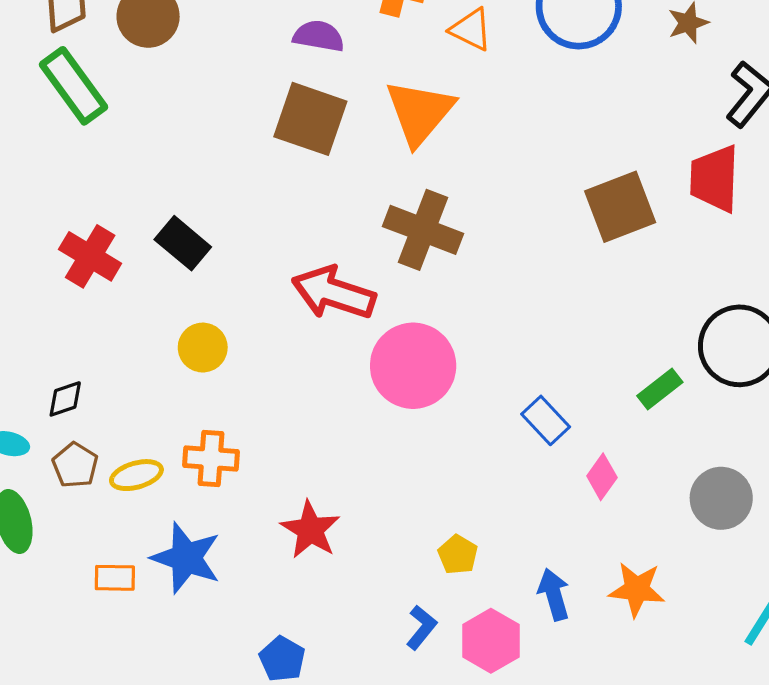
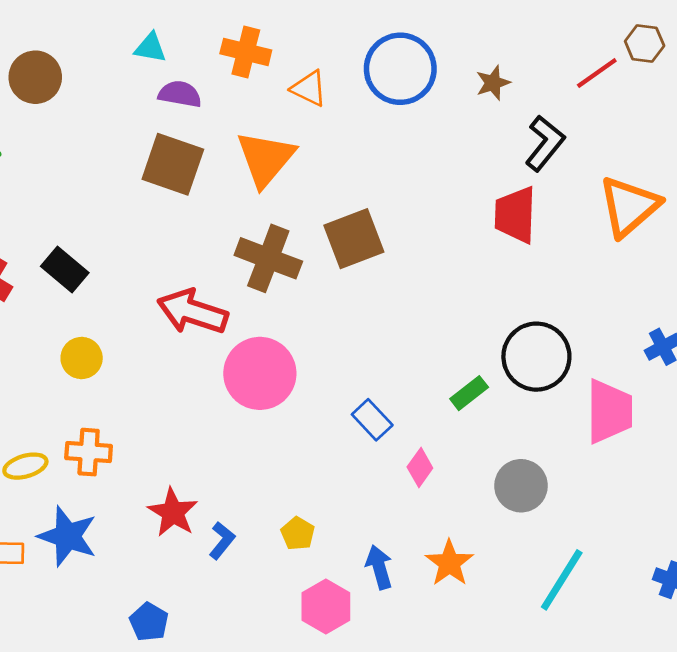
brown square: (620, 207) -> (354, 239), moved
orange star: (637, 589) -> (449, 563), turned 30
blue L-shape: (421, 628) -> (222, 541), moved

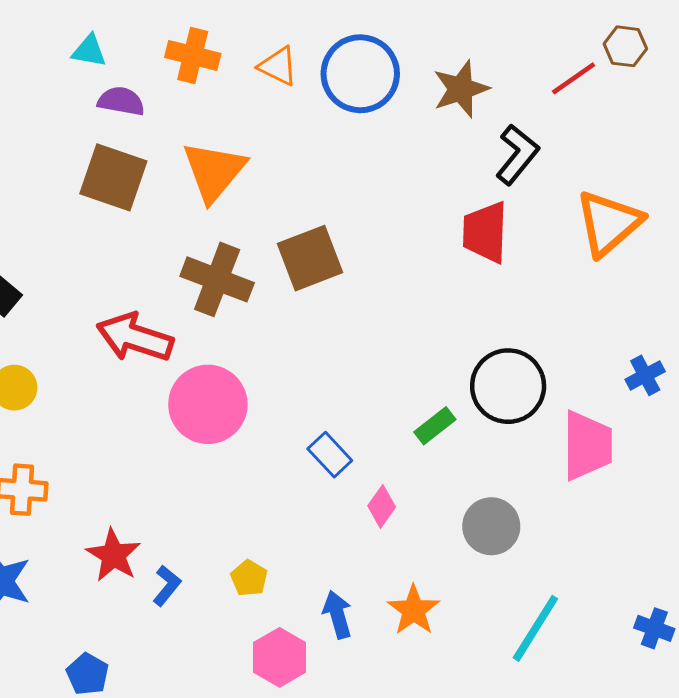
brown star: (493, 83) -> (461, 89), size x1.5
orange triangle: (309, 88) -> (278, 66), moved

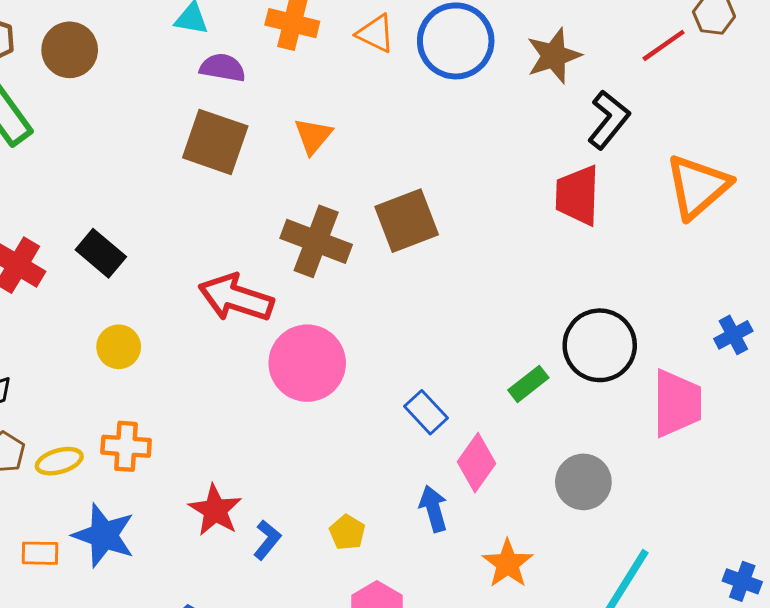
orange triangle: (214, 171) -> (313, 136), size x0.6
pink diamond: (382, 506) -> (476, 463), size x1.4
blue arrow: (337, 615) -> (433, 509), moved

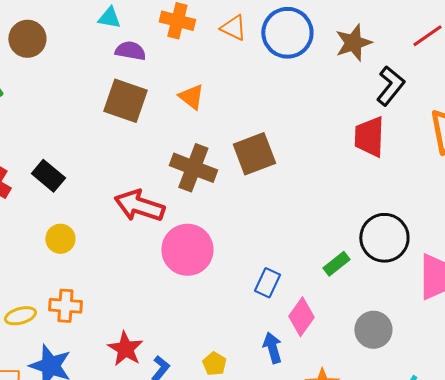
orange triangle: (313, 136) -> (191, 97), turned -32
blue rectangle: (426, 412) -> (267, 283), turned 68

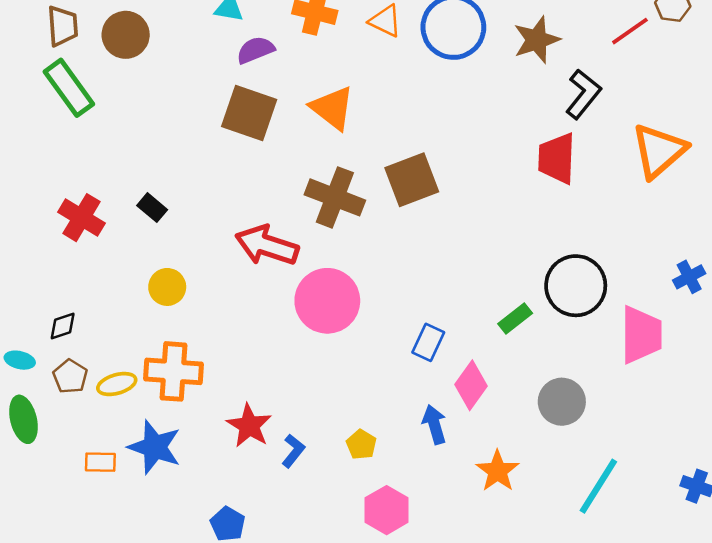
purple semicircle: (130, 51) -> (255, 50), turned -32
orange triangle: (191, 97) -> (332, 108), size x1.4
black rectangle: (48, 176) -> (152, 208), size x0.7
orange cross: (65, 306) -> (174, 371), size x1.4

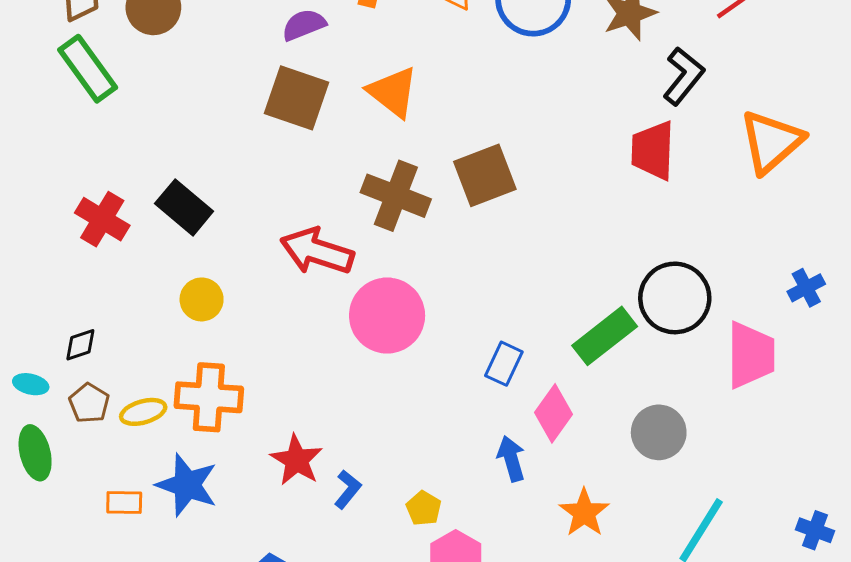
black rectangle: (152, 208) -> (184, 207), size x1.6
green rectangle: (515, 318) -> (605, 336), size x1.6
yellow pentagon: (361, 445) -> (424, 508), moved

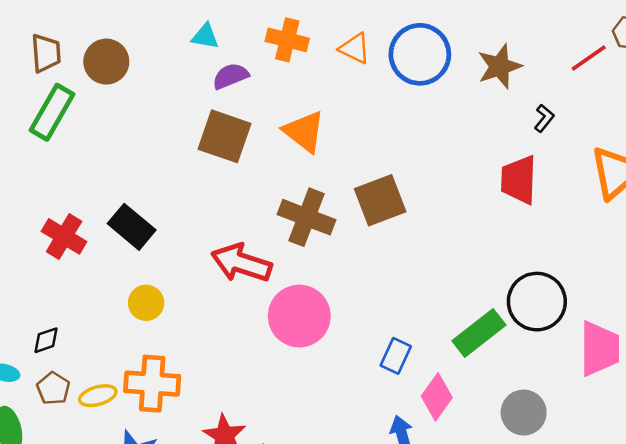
green rectangle: (88, 69) -> (52, 112), turned 66
black L-shape: (684, 76) -> (544, 118), size x0.6

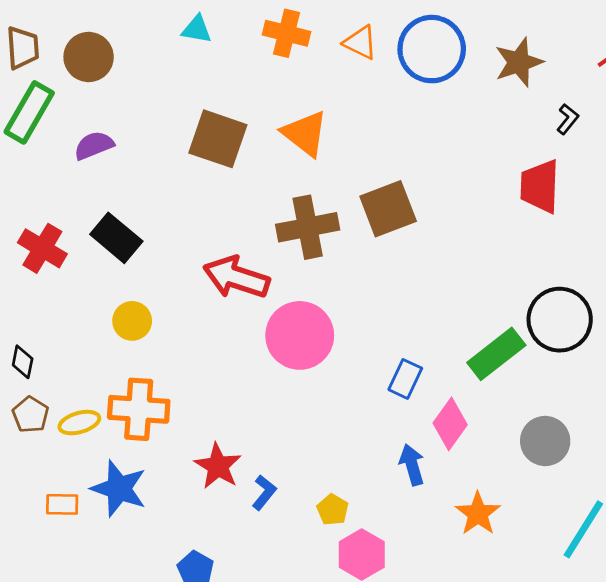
purple semicircle: (231, 76) -> (94, 145), moved
brown cross: (306, 217) -> (308, 227), turned -32
black diamond: (46, 340) -> (23, 362), turned -60

